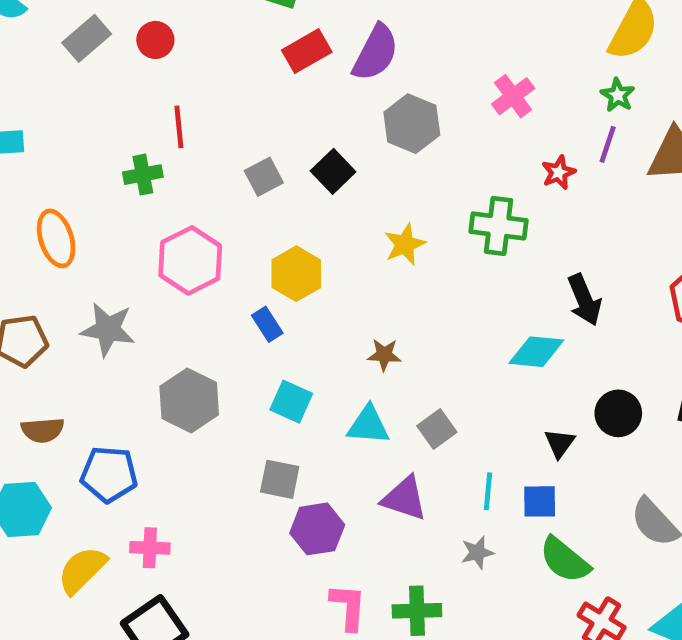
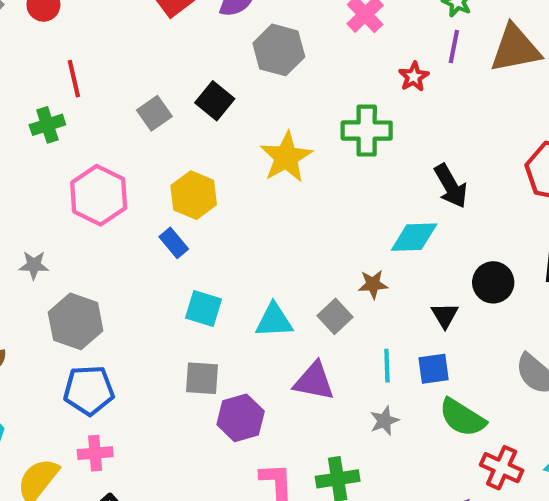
yellow star: (405, 244) -> (286, 157), size x1.4
gray star: (108, 329) -> (34, 265), size x0.6
brown star: (384, 355) -> (373, 284), moved
gray hexagon: (189, 400) -> (76, 321), moved
blue pentagon: (109, 474) -> (89, 390), moved

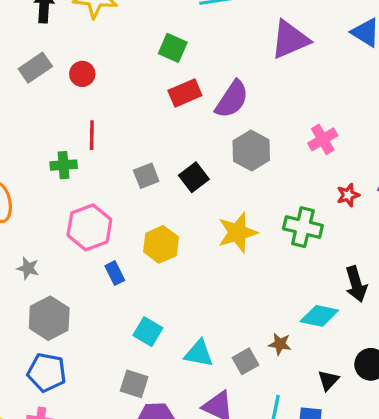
blue rectangle: (174, 243) -> (115, 273), moved

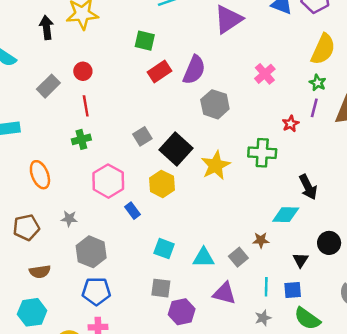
gray rectangle: (35, 68) -> (48, 86), moved
red line: (92, 135) -> (86, 106), moved
pink cross: (323, 139) -> (265, 74), moved
black square: (194, 177) -> (176, 149), moved, size x1.5

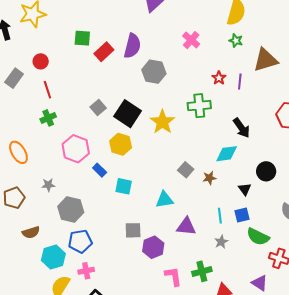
green square: (145, 41) -> (82, 38), moved
purple line: (314, 108) -> (240, 81), moved
cyan square: (164, 249) -> (124, 186), moved
gray square: (238, 257) -> (186, 170), moved
cyan hexagon: (32, 312) -> (53, 257), moved

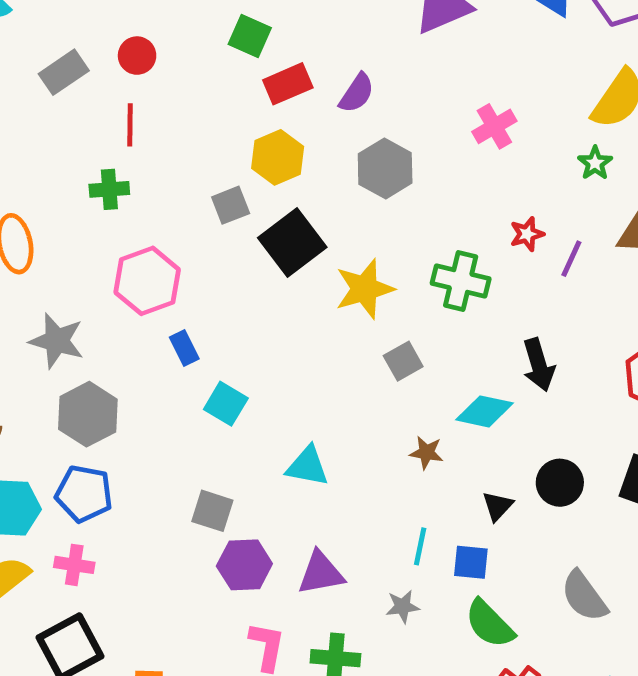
purple semicircle: (132, 46) -> (357, 93), size x0.7
yellow hexagon: (121, 144) -> (278, 157), moved
gray square: (186, 170) -> (403, 361), moved
gray star: (48, 185) -> (57, 341), size x1.6
purple triangle: (186, 226) -> (321, 573), moved, turned -35

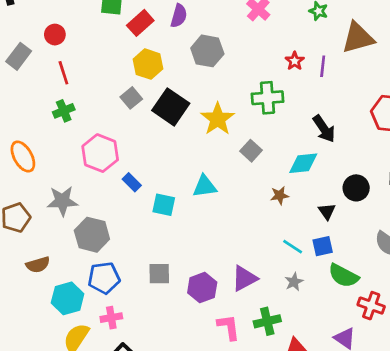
cyan triangle: (307, 466) -> (205, 186), moved
gray square: (212, 511) -> (159, 274), moved
cyan line: (420, 546) -> (293, 247), turned -50

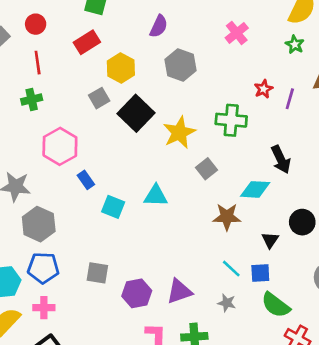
red rectangle: (140, 23) -> (87, 42), moved
brown star: (280, 195) -> (227, 217), size x1.5
gray star: (294, 282) -> (227, 303), turned 30

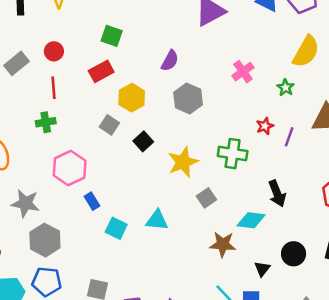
green star: (295, 45) -> (286, 88), moved
gray square: (99, 98) -> (109, 125), turned -30
black square: (136, 113) -> (143, 141), size x0.6

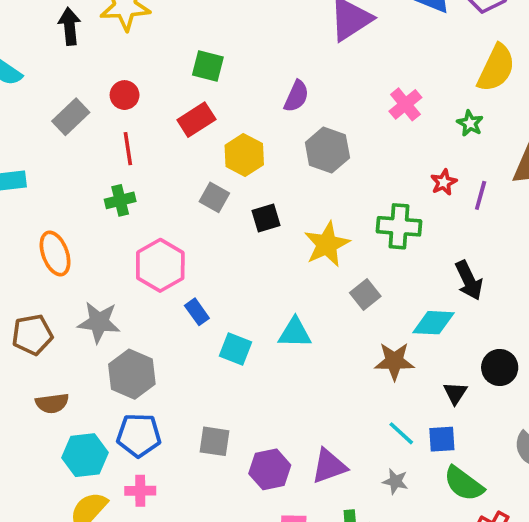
black square: (143, 141) -> (266, 218), turned 30

